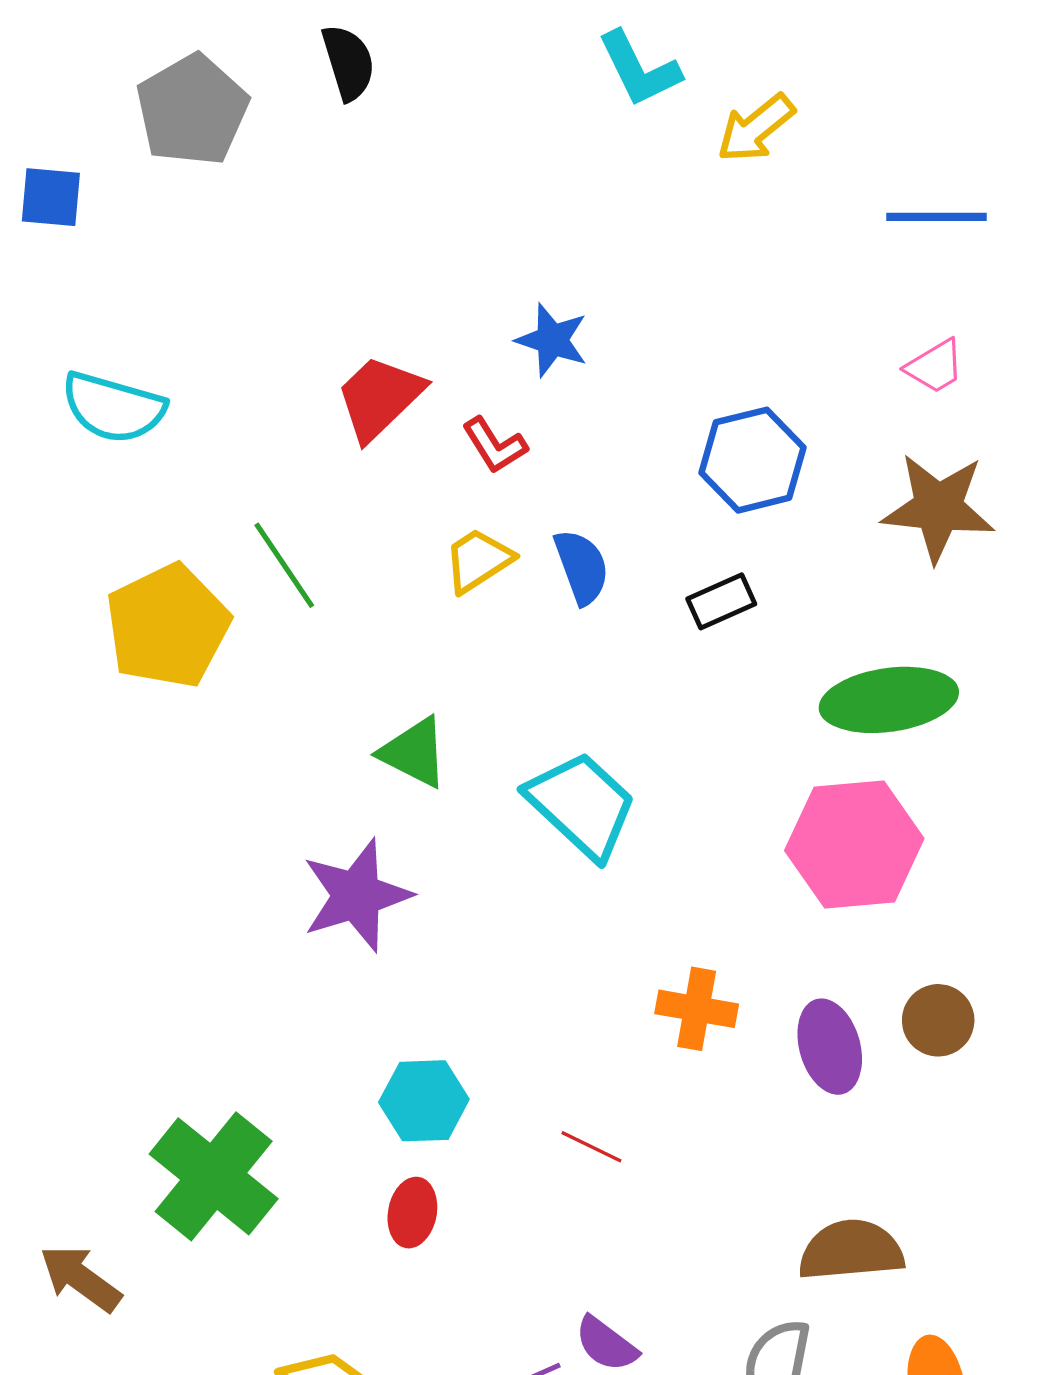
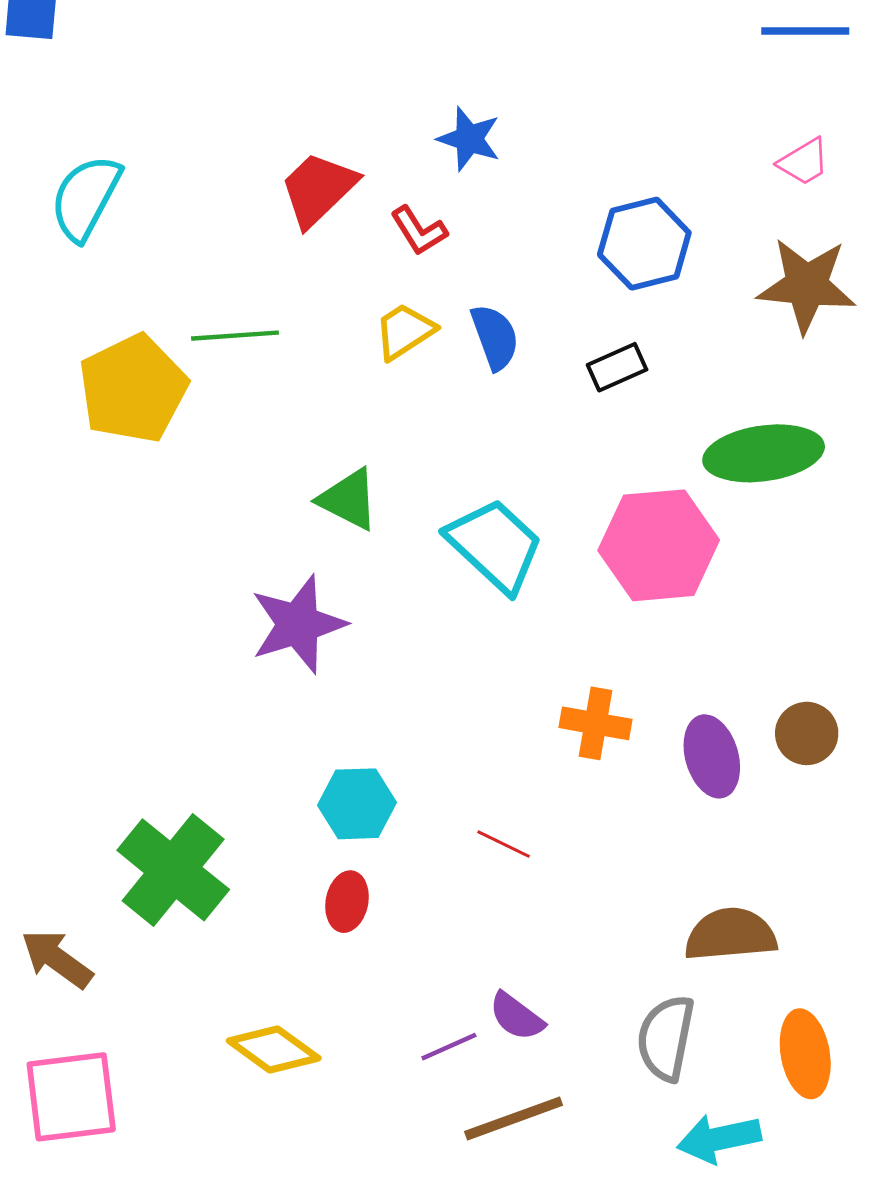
cyan semicircle: (113, 407) -> (86, 198), turned 102
green line: (284, 565) -> (235, 336), turned -60
pink hexagon: (854, 845) -> (659, 545), moved

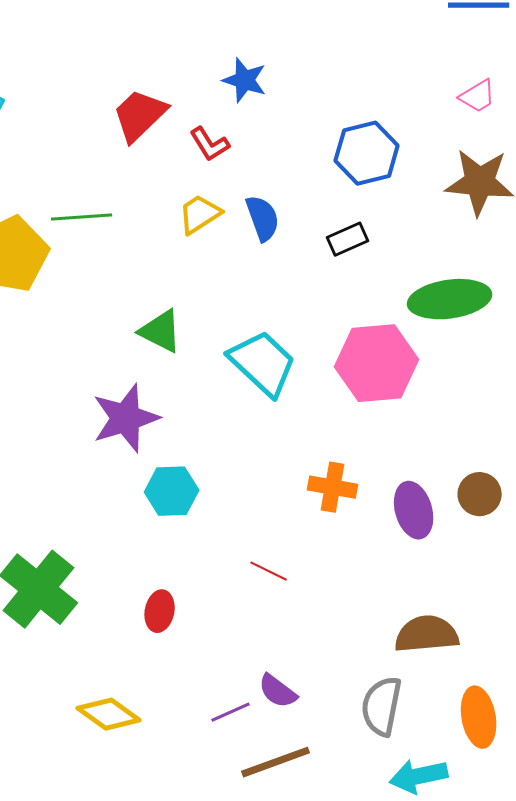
cyan hexagon: (357, 804) -> (172, 491), moved

